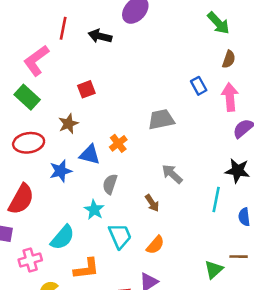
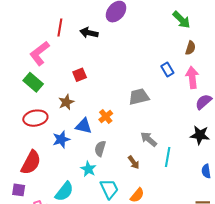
cyan line: (216, 200) -> (168, 157), moved

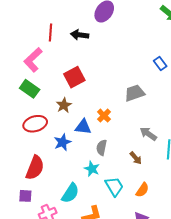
red square: (80, 75) -> (74, 77), size x1.5

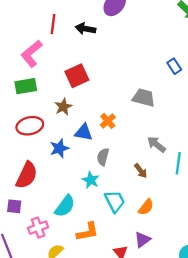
green rectangle: (30, 89) -> (26, 86), turned -48
gray trapezoid: (135, 93) -> (144, 98), turned 30

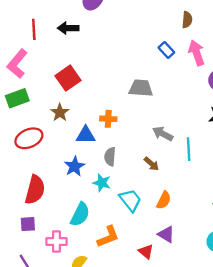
orange cross: (108, 121) -> (108, 119), turned -35
blue star: (59, 148) -> (74, 166), moved
pink cross: (38, 228) -> (56, 241), turned 30
purple triangle: (142, 240) -> (166, 234), turned -42

